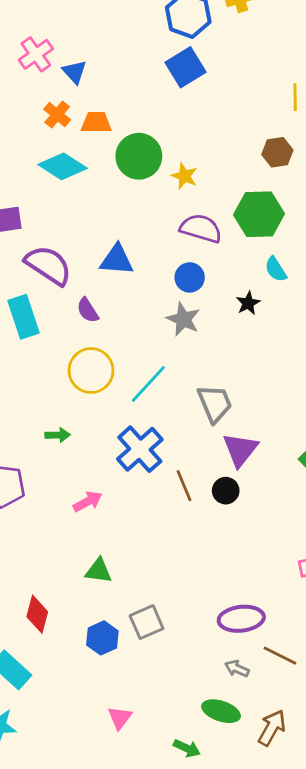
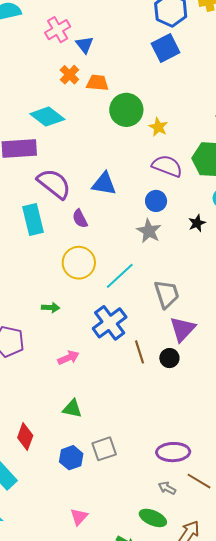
cyan diamond: (63, 166) -> (47, 117), moved

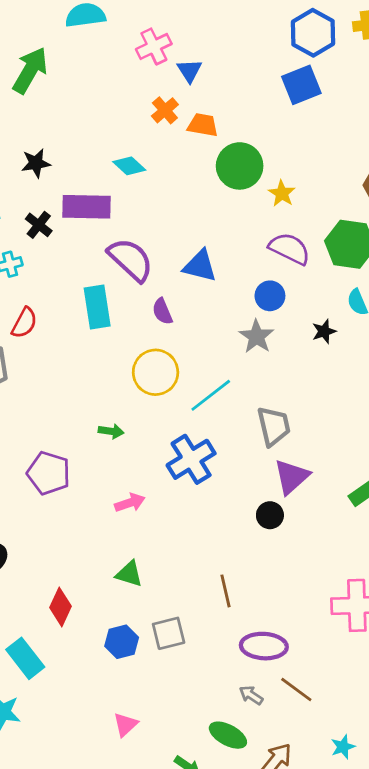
cyan diamond: (47, 117) -> (129, 166), size x0.7
brown line: (139, 352) -> (225, 591), moved

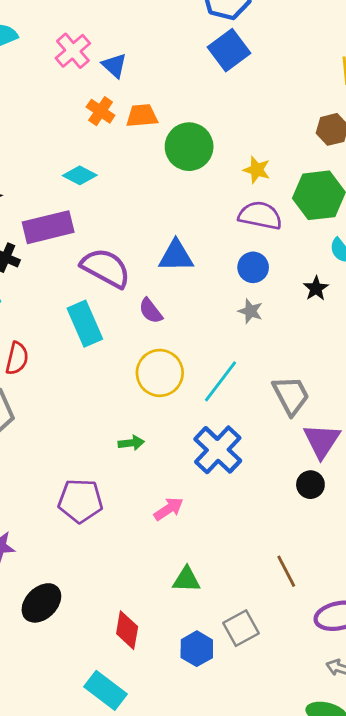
yellow star: (282, 193) -> (257, 170), moved
gray star: (257, 337) -> (250, 311), size x0.7

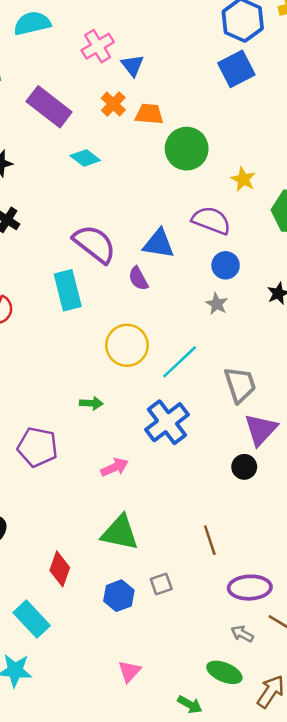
purple semicircle: (260, 215) -> (211, 220), moved
purple rectangle: (48, 227) -> (49, 107), moved, turned 42
purple semicircle: (151, 311) -> (138, 278), moved
green triangle: (186, 580) -> (120, 533), size x1.5
gray square: (241, 628) -> (161, 584), size x0.7

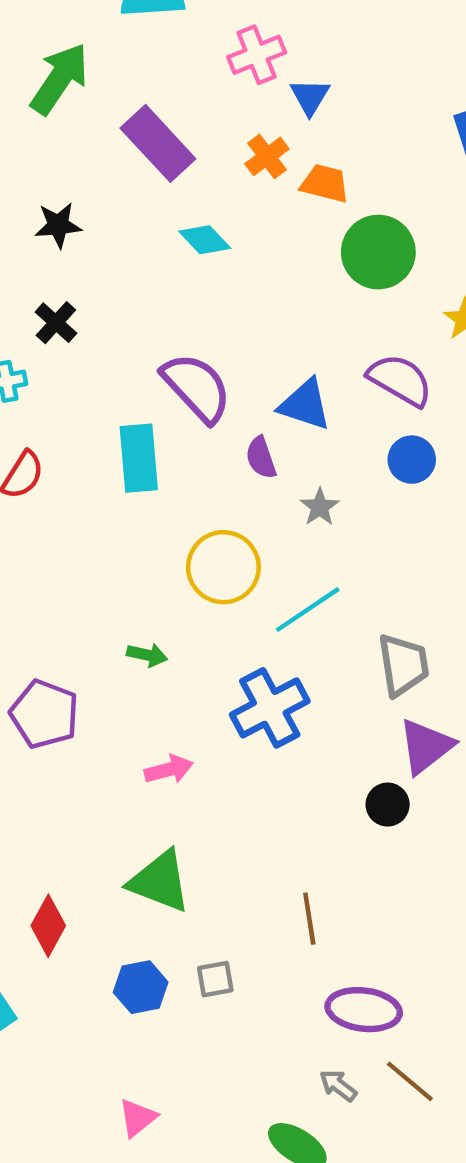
gray star: (217, 304) -> (320, 507), moved

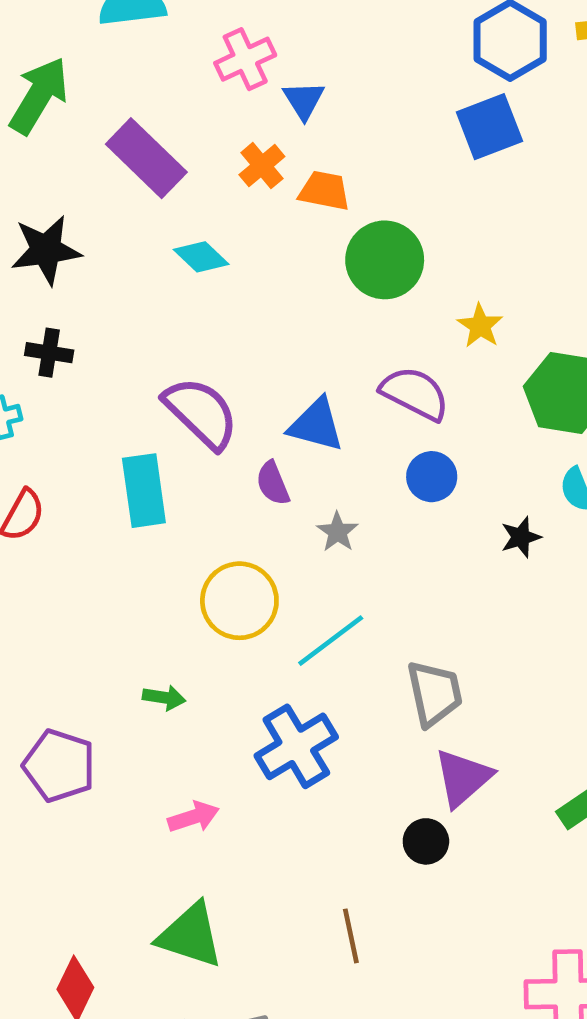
black star: (58, 225) -> (46, 250), size x1.4
black cross: (56, 323) -> (49, 353), turned -30
brown line: (309, 919) -> (351, 936), moved

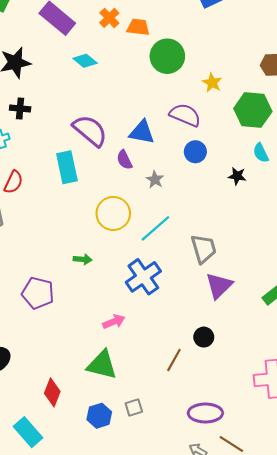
black star: (521, 537) -> (237, 176), turned 30
pink arrow: (193, 817) -> (114, 322), moved
black circle: (426, 841) -> (204, 337), moved
brown line: (351, 936) -> (174, 360), turned 45

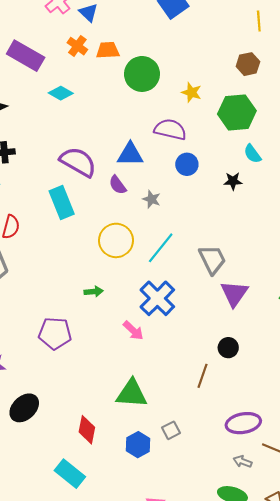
pink arrow: (114, 322) -> (133, 330), moved, turned 75

